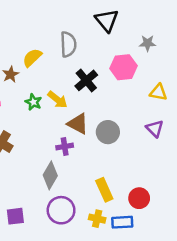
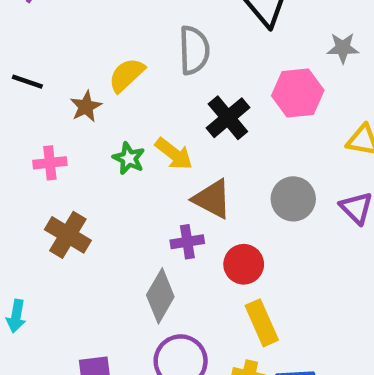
gray circle: (108, 132) -> (293, 199), moved
red circle: (139, 198) -> (244, 264), moved

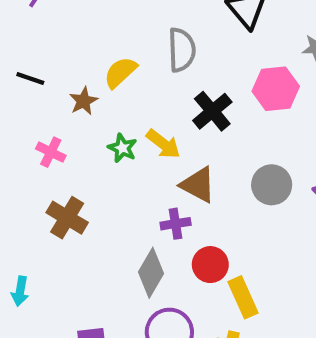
pink cross: (50, 163) -> (51, 152), turned 32
red circle: (244, 264) -> (210, 265), moved

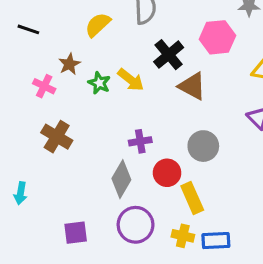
brown star: (84, 101) -> (69, 64), moved
brown triangle: (198, 185) -> (192, 86), moved
gray circle: (272, 185) -> (203, 146), moved

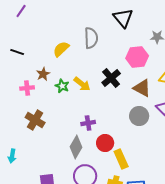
black cross: (169, 55) -> (111, 78), moved
pink cross: (44, 86) -> (27, 88), turned -32
brown triangle: (192, 86) -> (142, 88), moved
gray circle: (203, 146) -> (139, 116), moved

